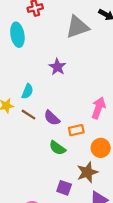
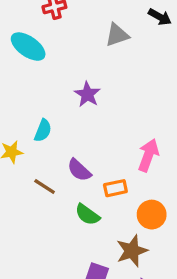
gray triangle: (77, 27) -> (117, 35), size x0.7
cyan ellipse: (17, 35) -> (28, 47), turned -45
brown line: (29, 115) -> (45, 187), moved

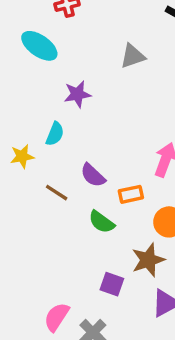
gray triangle: (117, 35) -> (133, 56), moved
purple star: (87, 94) -> (77, 94), moved, turned 30

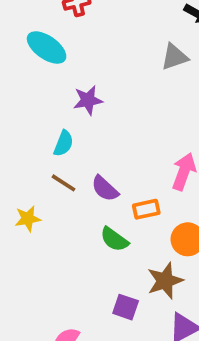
gray triangle: (133, 56) -> (174, 57), moved
yellow star: (22, 156) -> (28, 219), moved
brown line: (57, 193) -> (63, 183), moved

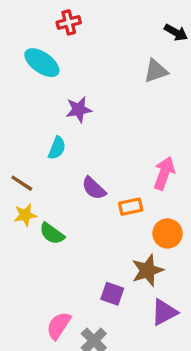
brown line: (63, 183) -> (22, 183), moved
green semicircle: (114, 239) -> (52, 233), moved

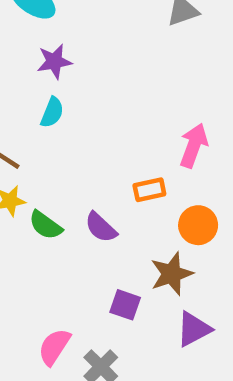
purple star: (79, 110) -> (54, 61), moved
purple semicircle: (94, 188) -> (101, 227), moved

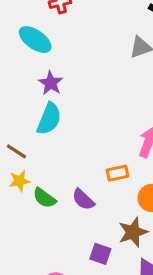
purple star: (54, 61) -> (51, 83), turned -30
cyan semicircle: (52, 112) -> (49, 119), size x1.5

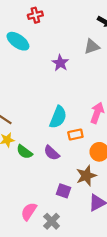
purple star: (51, 83) -> (60, 63), moved
cyan semicircle: (49, 119) -> (58, 117), moved

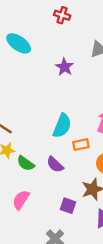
red cross: (35, 15) -> (62, 15), moved, turned 32
pink semicircle: (29, 211) -> (21, 200), moved

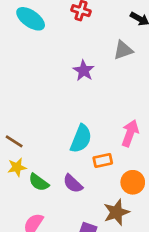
cyan ellipse: (19, 43) -> (31, 19), moved

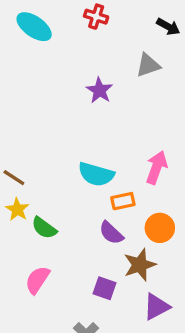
cyan semicircle: (81, 139) -> (96, 174), turned 84
yellow star: (17, 167) -> (17, 209), turned -30
purple semicircle: (73, 184) -> (111, 233), moved

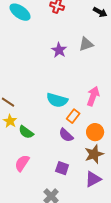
gray triangle: (148, 65) -> (86, 44), moved
orange rectangle: (123, 201) -> (73, 116), turned -40
brown star: (140, 265) -> (94, 154), moved

